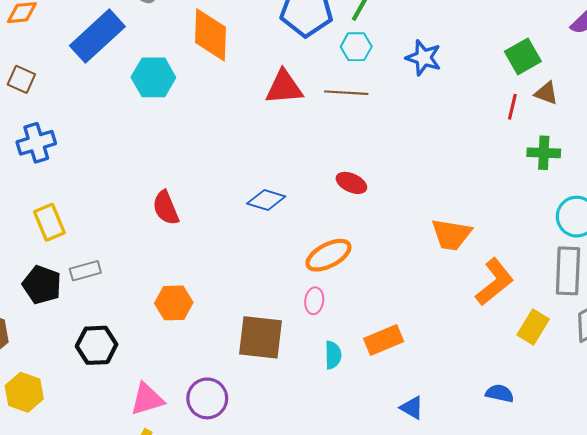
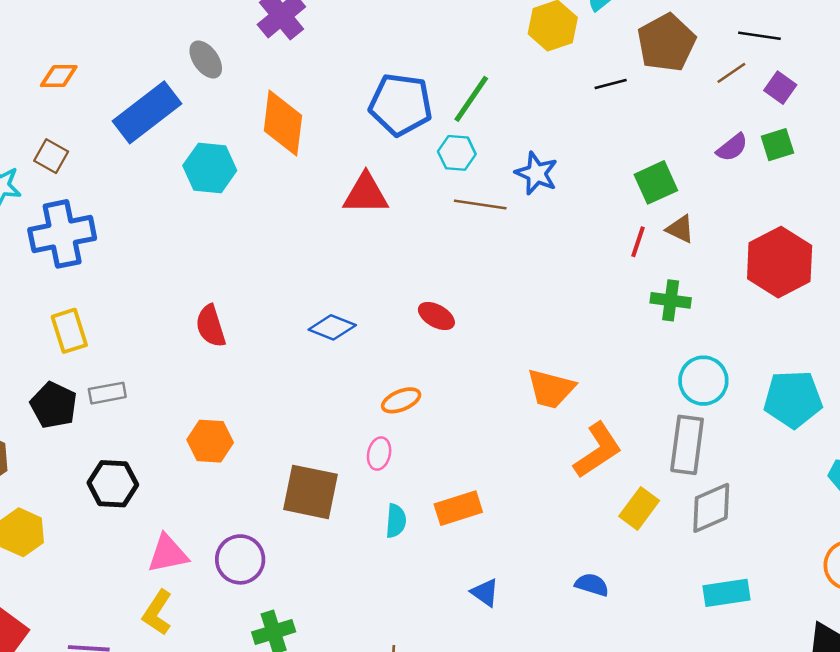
brown line: (346, 93) -> (480, 205), moved
blue cross: (36, 143) -> (62, 234), size x1.4
orange ellipse: (328, 255) -> (401, 400), size x0.7

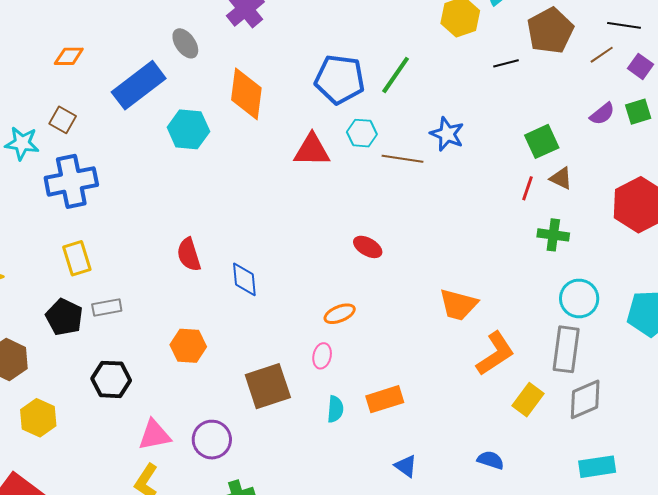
cyan hexagon: (457, 153) -> (362, 133), moved
blue diamond: (332, 327) -> (244, 279), moved, turned 63
brown square: (311, 492) -> (268, 386), turned -30

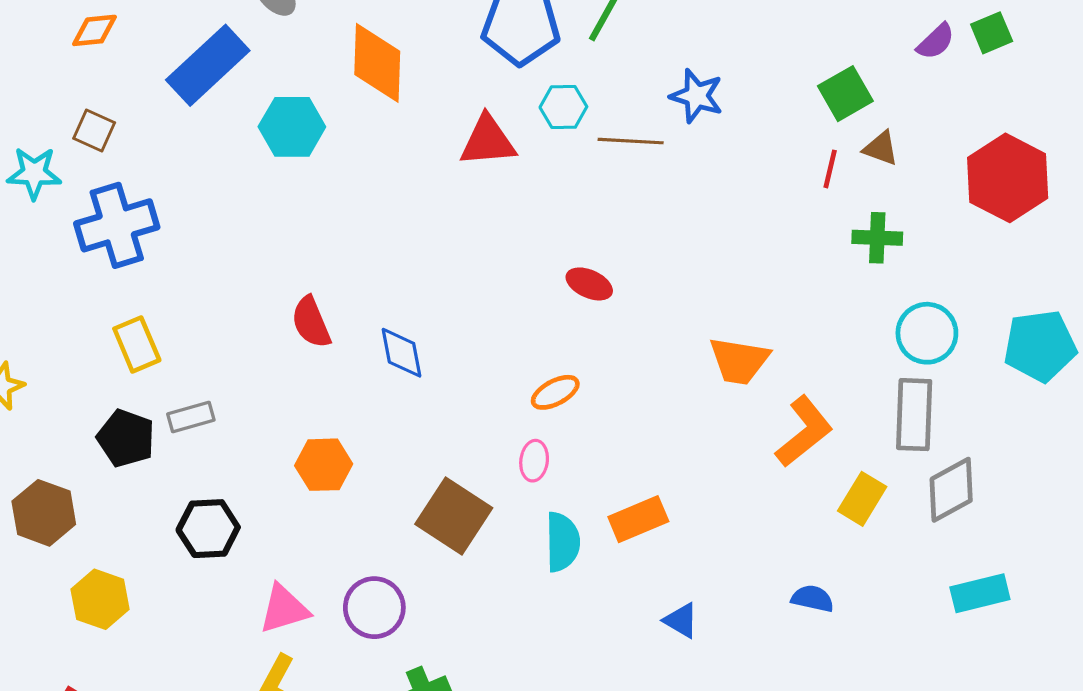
brown square: (268, 386) -> (454, 516), turned -33
cyan semicircle: (335, 409) -> (563, 542), size x1.4

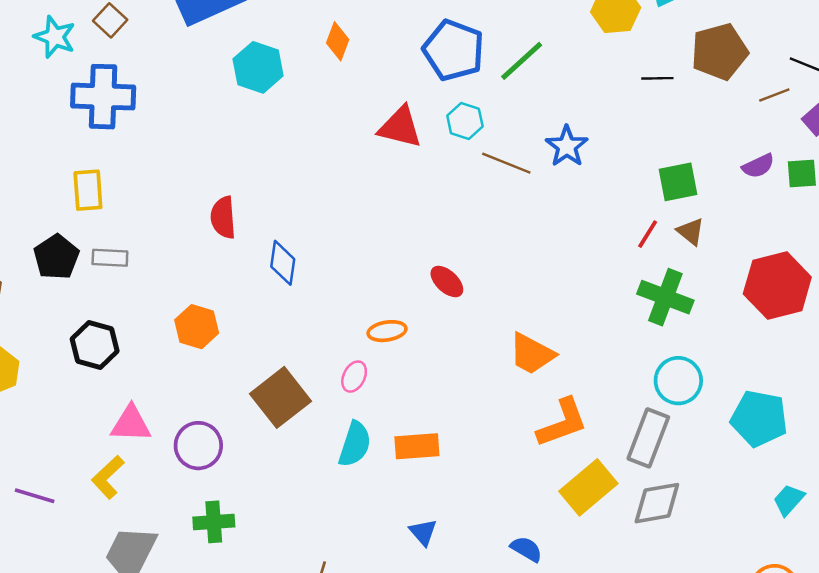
orange diamond: (377, 63) -> (338, 41), size x0.6
green cross: (877, 238) -> (665, 297), size x1.4
red ellipse: (589, 284) -> (447, 282), moved
yellow rectangle: (862, 499) -> (588, 487), size x1.4

